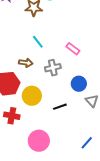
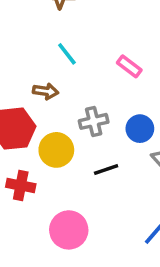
gray cross: (53, 68) -> (94, 121), moved

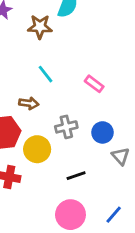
black line: (106, 169) -> (76, 176), moved
pink circle: (69, 230) -> (70, 215), moved

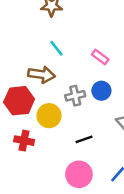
brown arrow: (29, 103) -> (42, 74), size x1.5
blue circle: (102, 132) -> (101, 91), moved

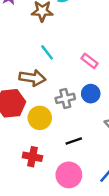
red cross: (24, 141) -> (32, 157), moved

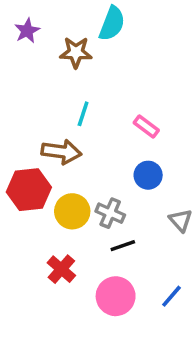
cyan line: (47, 52) -> (83, 114), turned 56
gray cross: (65, 98) -> (110, 213), moved, turned 36
red cross: (32, 157) -> (61, 269), turned 30

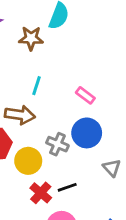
blue circle: (148, 175) -> (87, 133), size x1.4
gray cross: (110, 213) -> (57, 144), moved
red cross: (61, 269) -> (41, 193), moved

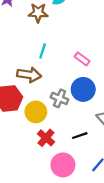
black line: (67, 187) -> (80, 136), moved

